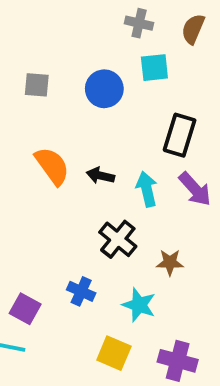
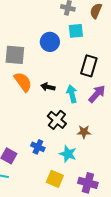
gray square: (37, 85) -> (15, 55), moved, size x1.5
purple arrow: (195, 189) -> (97, 94), turned -96

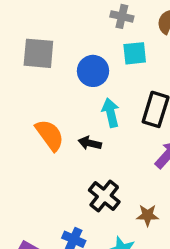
gray square: (15, 55) -> (38, 53), moved
cyan arrow: (72, 94) -> (111, 113), moved

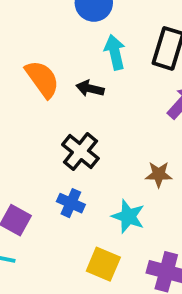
black cross: (104, 196) -> (80, 152), moved

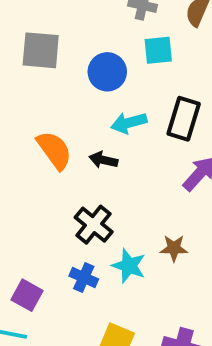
cyan arrow: (115, 52) -> (129, 123), turned -92
cyan star: (128, 216) -> (129, 266), moved

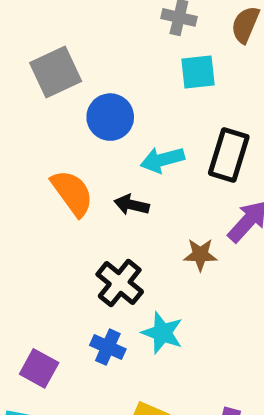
gray square: (41, 50) -> (56, 72), turned -30
blue circle: (107, 72) -> (110, 117), moved
brown star: (174, 248) -> (200, 255), moved

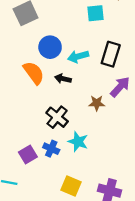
blue circle: (110, 117) -> (50, 47), moved
purple square: (39, 368) -> (28, 154), moved, turned 30

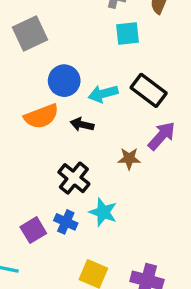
black rectangle: (111, 54) -> (149, 90), turned -70
orange semicircle: (34, 73) -> (41, 116), turned 105

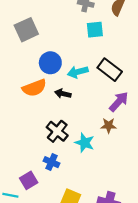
brown star: (129, 159) -> (109, 126), moved
cyan star: (103, 212) -> (85, 143), moved
purple square: (33, 230) -> (29, 180), moved

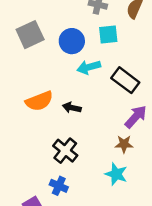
blue circle: (50, 63) -> (72, 41), moved
cyan arrow: (78, 72) -> (89, 67), moved
cyan star: (85, 143) -> (116, 174), moved

